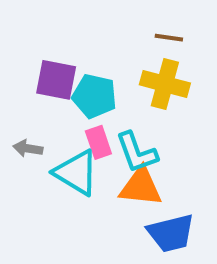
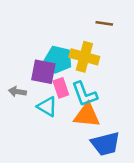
purple square: (56, 80) -> (43, 72), moved
yellow cross: (165, 84) -> (84, 57), moved
cyan triangle: (76, 173) -> (47, 107), size x0.7

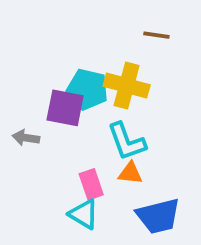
pink rectangle: (61, 88) -> (91, 184), moved
cyan triangle: (47, 107) -> (84, 214), moved
orange triangle: (87, 115) -> (130, 173), size x0.6

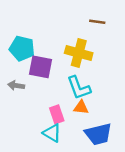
cyan pentagon: (87, 89) -> (22, 48), moved

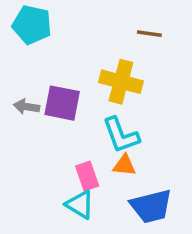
cyan pentagon: (22, 48) -> (32, 25), moved
gray arrow: (16, 85) -> (27, 107), moved

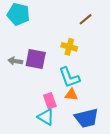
brown line: (149, 34) -> (86, 19), turned -48
yellow cross: (121, 82) -> (69, 47), size x0.7

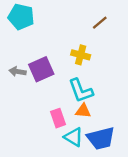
purple square: (36, 59) -> (41, 69), turned -35
cyan triangle: (46, 117) -> (74, 137), moved

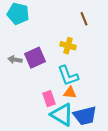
brown line: (100, 23) -> (84, 19), turned -72
cyan triangle: (74, 137) -> (62, 115), size x1.4

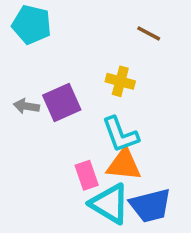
brown line: (84, 19) -> (149, 33), turned -40
orange triangle: (70, 93) -> (124, 165), size x1.5

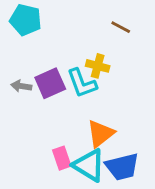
cyan L-shape: (120, 135) -> (82, 83), moved
orange triangle: (124, 165) -> (101, 134), turned -44
pink rectangle: (87, 175) -> (62, 158), moved

